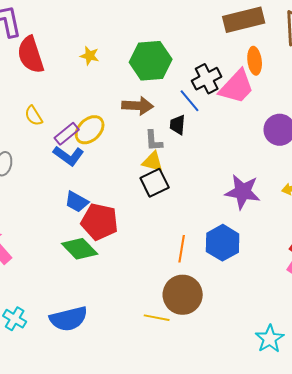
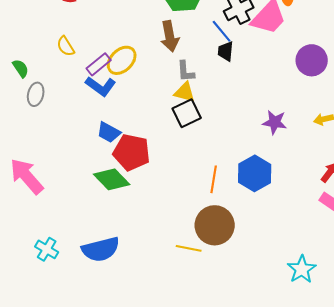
brown arrow: (138, 106) -> (170, 36), turned 76
black trapezoid: (178, 125) -> (226, 51), moved
purple star: (243, 192) -> (275, 122), size x0.7

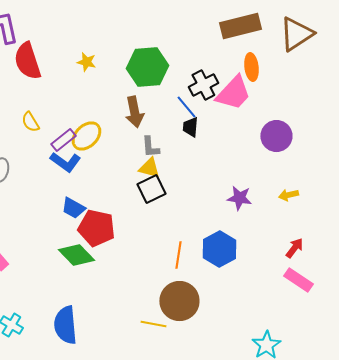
blue semicircle: (101, 249) -> (65, 325), turned 99

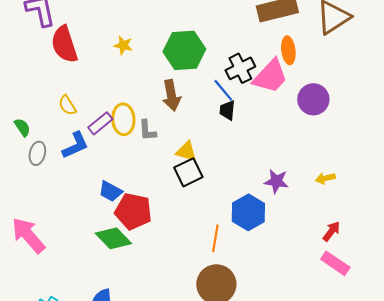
yellow ellipse: (86, 136) -> (123, 119), turned -48
purple circle: (276, 136) -> (313, 99), moved
gray L-shape: (150, 147) -> (147, 130), moved
blue L-shape: (65, 162) -> (75, 145), moved, turned -60
blue hexagon: (219, 249) -> (248, 212), moved

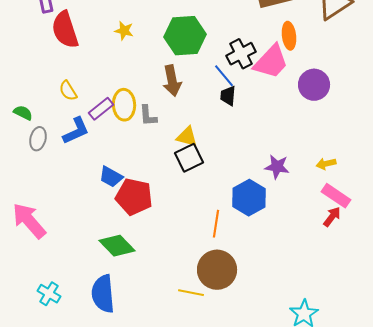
green semicircle: (22, 127) -> (23, 113), turned -30
green diamond: (113, 238) -> (117, 246), moved
pink rectangle: (335, 263) -> (336, 196), moved

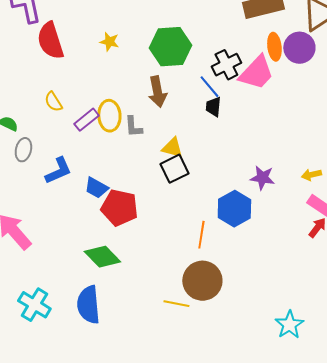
purple circle: (314, 85) -> (299, 48), moved
blue L-shape: (76, 131) -> (58, 171), moved
cyan cross: (49, 294) -> (34, 305), size x1.4

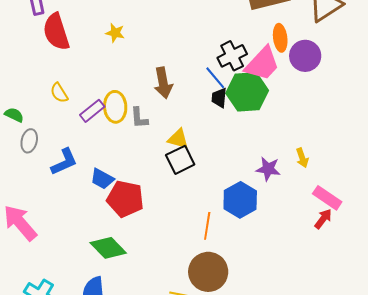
green hexagon: (170, 47) -> (247, 92), moved
purple circle: (299, 48) -> (305, 56), moved
yellow arrow: (311, 175) -> (302, 158), moved, turned -96

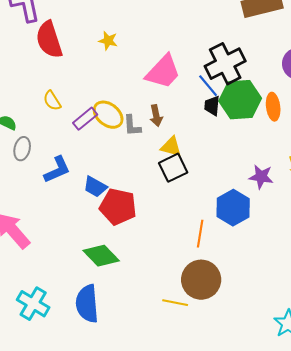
orange ellipse: (280, 38) -> (273, 107), moved
black cross: (232, 56) -> (225, 64), size x1.4
pink trapezoid: (262, 64) -> (163, 72), moved
brown arrow: (163, 83) -> (156, 116), moved, size x0.7
yellow ellipse: (115, 107) -> (108, 115), turned -48

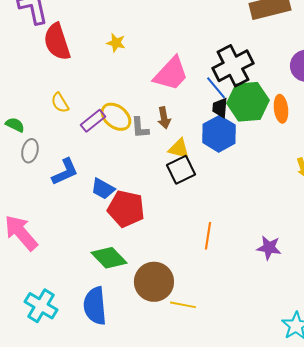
purple star: (261, 177) -> (269, 248), moved
blue hexagon: (233, 208) -> (219, 134), moved
brown circle: (201, 280) -> (154, 282), moved

